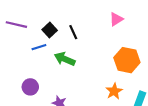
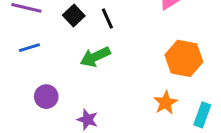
blue line: (39, 47) -> (29, 48), moved
green arrow: (65, 59) -> (95, 57), turned -48

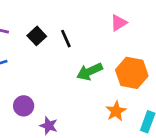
green arrow: (95, 57) -> (90, 72), moved
purple circle: (46, 97) -> (24, 106), moved

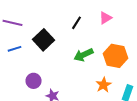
black square: (37, 36) -> (44, 40), moved, size x1.5
black line: (66, 39) -> (76, 23), moved, turned 56

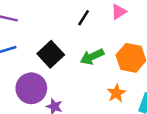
black square: (44, 40) -> (51, 54), moved
purple circle: (34, 81) -> (31, 88), size x1.6

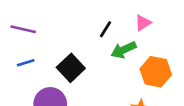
green arrow: (92, 57) -> (124, 50), moved

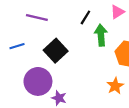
purple line: (23, 29) -> (37, 17), moved
green arrow: (124, 50) -> (101, 35), turned 110

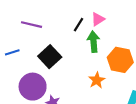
pink triangle: (117, 12) -> (98, 19), moved
orange star: (115, 86) -> (97, 80), moved

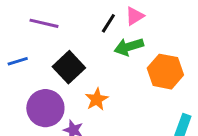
green arrow: (94, 42) -> (129, 47), turned -102
orange star: (97, 80) -> (97, 99), moved

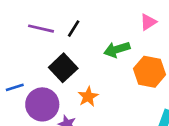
pink triangle: (135, 16) -> (148, 22), moved
black line: (108, 23) -> (74, 29), moved
blue line: (18, 61) -> (15, 87), moved

